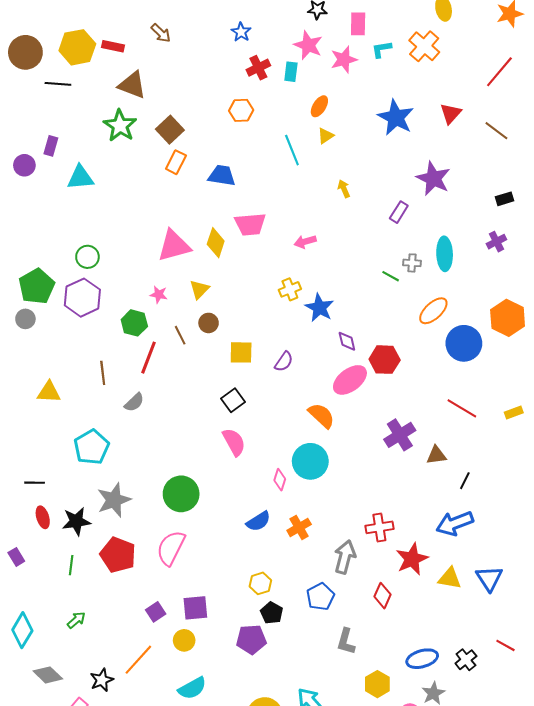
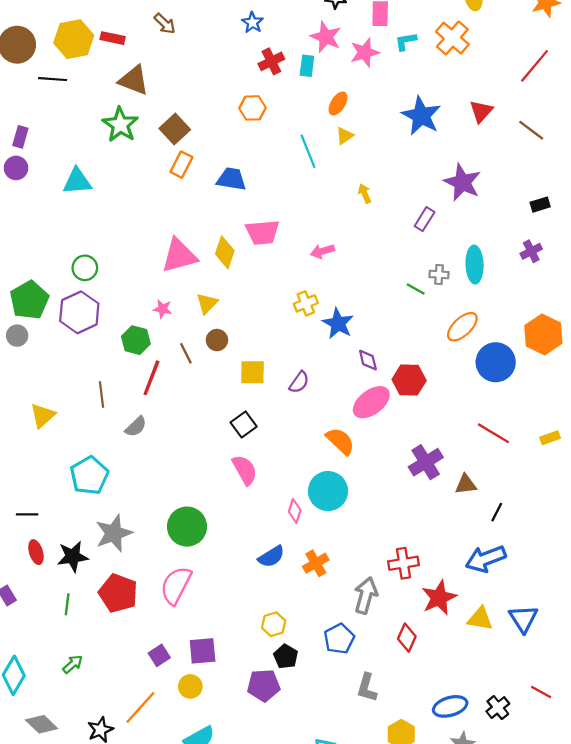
purple rectangle: (51, 146) -> (20, 137), moved
yellow triangle: (49, 392) -> (43, 416), turned -45

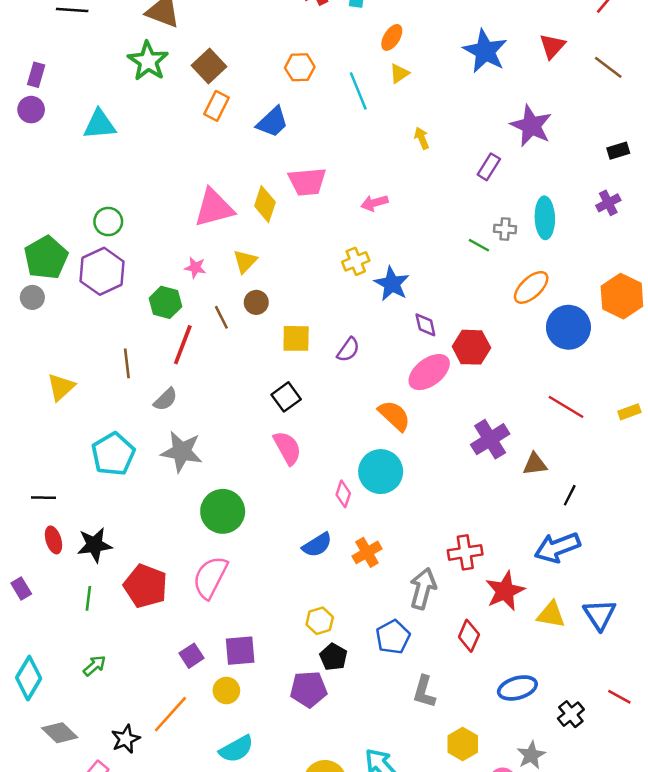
orange hexagon: (252, 108) -> (300, 67), moved
blue trapezoid: (231, 179) -> (272, 122), turned 128
gray star: (114, 533) -> (182, 452), moved, turned 30
blue ellipse: (450, 706) -> (517, 688), moved

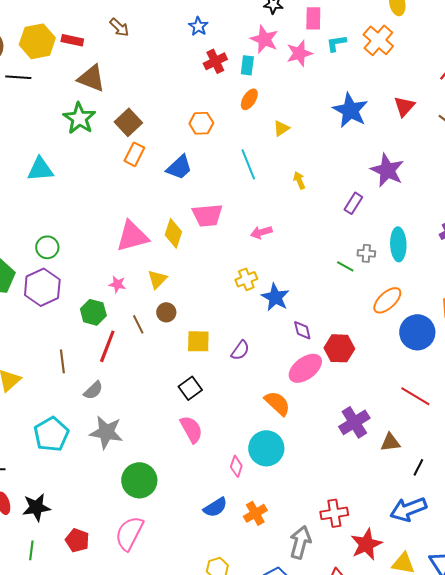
orange ellipse: (392, 37) -> (249, 99), moved
cyan line: (358, 91) -> (248, 164), moved
red pentagon: (146, 586) -> (77, 540), size x0.7

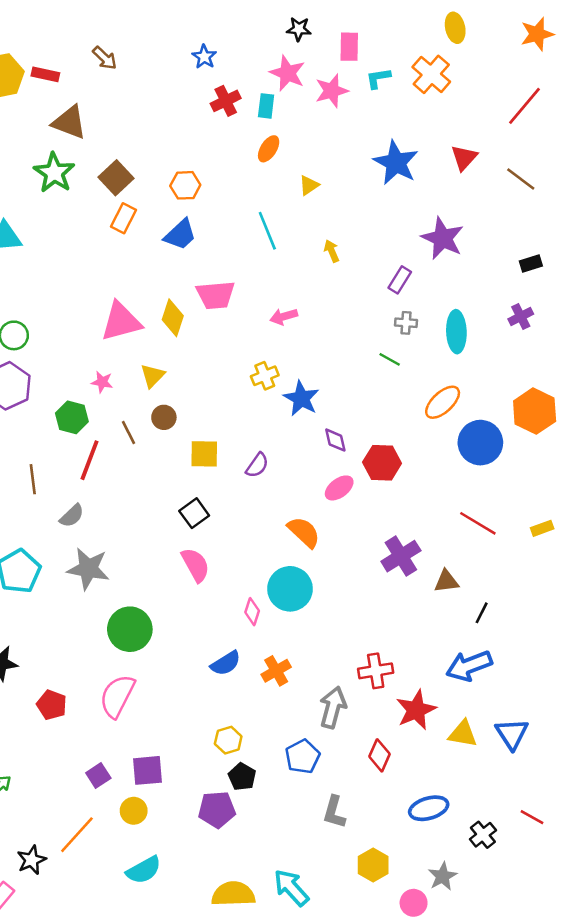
orange hexagon: (201, 123) -> (185, 185), moved
gray cross: (366, 253) -> (406, 323), moved
pink ellipse: (305, 368) -> (339, 488), size x0.7

